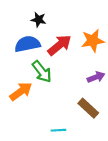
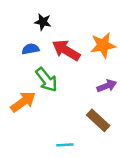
blue semicircle: (27, 44) -> (30, 49), size x0.6
red arrow: (60, 45) -> (66, 50), turned -110

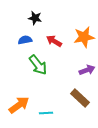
red arrow: (66, 50) -> (54, 41), size x0.7
orange arrow: (23, 102) -> (19, 105), moved
cyan line: (65, 145) -> (46, 113), moved

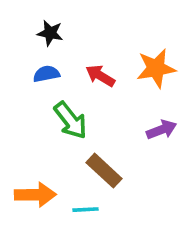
black star: (35, 18) -> (50, 33), moved
brown rectangle: (80, 98) -> (104, 171), moved
orange arrow: (19, 105) -> (35, 195), turned 35

